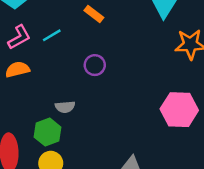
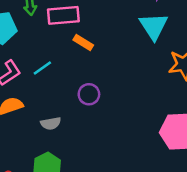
gray semicircle: (65, 107) -> (51, 123), moved

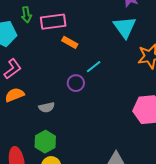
cyan line: (42, 68) -> (94, 67), moved

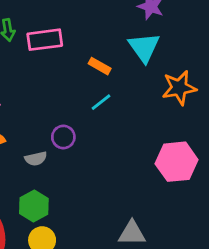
orange rectangle: (70, 42) -> (100, 66), moved
purple circle: (76, 83) -> (63, 137), moved

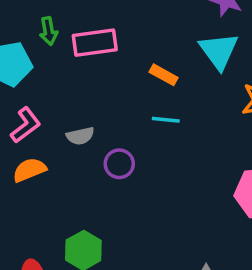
cyan line: (101, 102) -> (166, 120), turned 45
gray semicircle: (36, 159) -> (80, 136), moved

